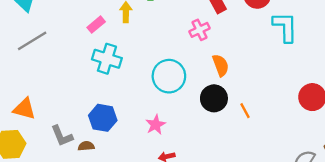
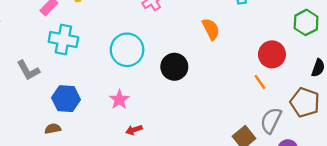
orange semicircle: (221, 65) -> (211, 29), moved
orange line: (245, 111) -> (260, 82), moved
gray L-shape: (62, 136) -> (28, 70), moved

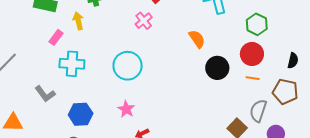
green hexagon: (306, 22) -> (257, 24), moved
black circle: (174, 67) -> (217, 68), moved
orange line: (260, 82) -> (253, 78), moved, turned -40

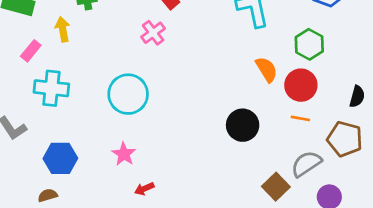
orange semicircle: (197, 39) -> (267, 69), moved
black circle: (217, 68) -> (243, 125), moved
gray semicircle: (258, 111) -> (306, 164), turned 35

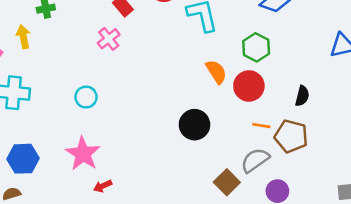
cyan circle: (128, 94) -> (86, 97), size x0.6
orange line: (300, 118) -> (261, 126), moved
pink star: (124, 154) -> (83, 154), size x1.5

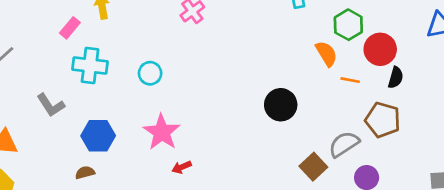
orange semicircle: (216, 72) -> (326, 54), moved
red circle: (249, 86) -> (380, 49), moved
cyan circle: (86, 97) -> (150, 73), moved
orange line: (261, 126) -> (350, 80), moved

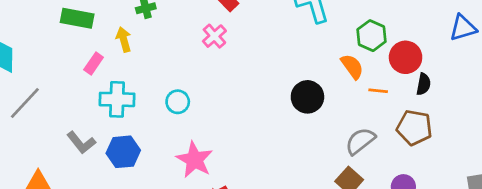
black circle: (281, 105) -> (307, 97), moved
blue hexagon: (98, 136) -> (123, 152), moved
gray semicircle: (344, 144) -> (360, 141), moved

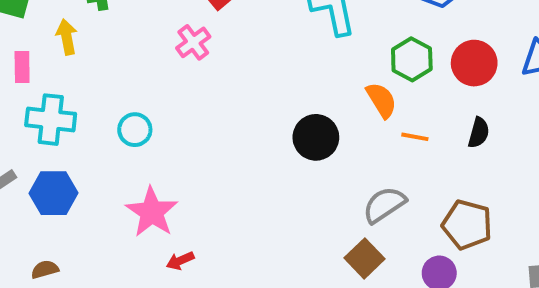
red circle: (406, 57) -> (474, 63), moved
pink rectangle: (94, 64) -> (22, 67), turned -40
brown pentagon: (414, 128) -> (467, 225), moved

